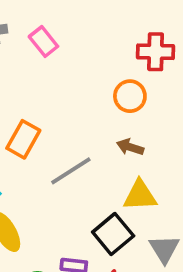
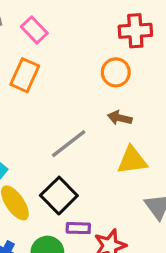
orange rectangle: (23, 139) -> (25, 75), moved
black square: (113, 234) -> (59, 196), moved

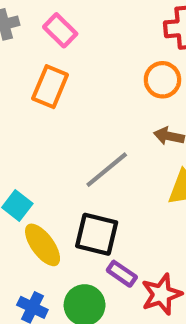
black square: (59, 196) -> (97, 234), turned -30
purple rectangle: (78, 228) -> (122, 274), turned 35

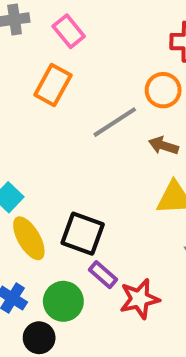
gray line: (107, 170) -> (115, 122), moved

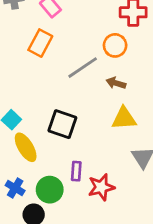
black square: (83, 234) -> (62, 124), moved
purple rectangle: (103, 275) -> (76, 171), turned 54

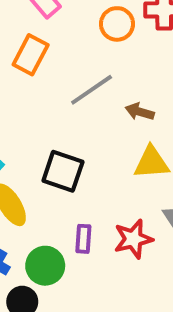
orange circle: (115, 45) -> (117, 24), moved
red star: (101, 187) -> (133, 239), moved

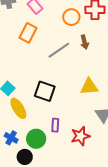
brown arrow: (140, 112) -> (85, 42), moved, turned -120
red star: (133, 239) -> (80, 136), moved

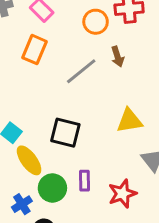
blue cross: (11, 138) -> (22, 204), turned 32
green circle: (36, 139) -> (52, 188), moved

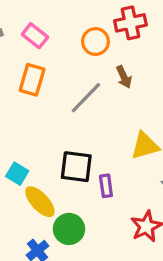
purple rectangle: (84, 181) -> (106, 186), moved

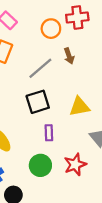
black square: (76, 167) -> (38, 102), moved, turned -30
green circle: (69, 229) -> (40, 165), moved

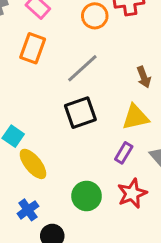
brown arrow: (69, 56) -> (144, 77), moved
purple rectangle: (49, 133) -> (124, 153), moved, turned 35

